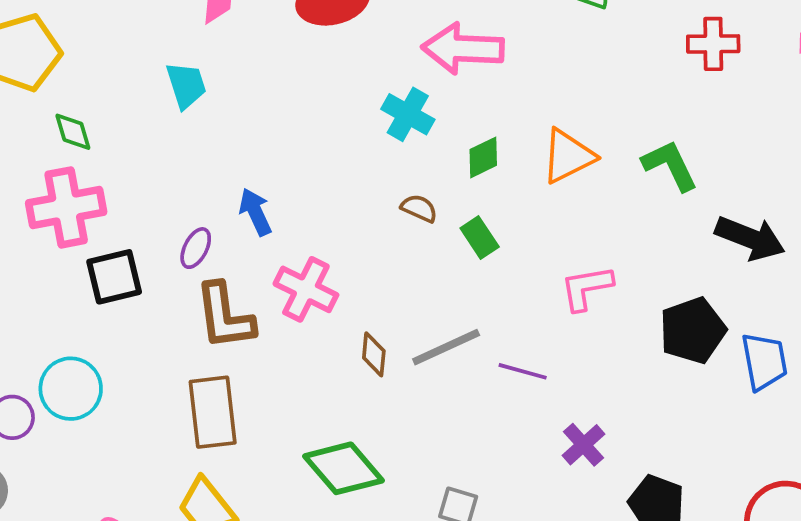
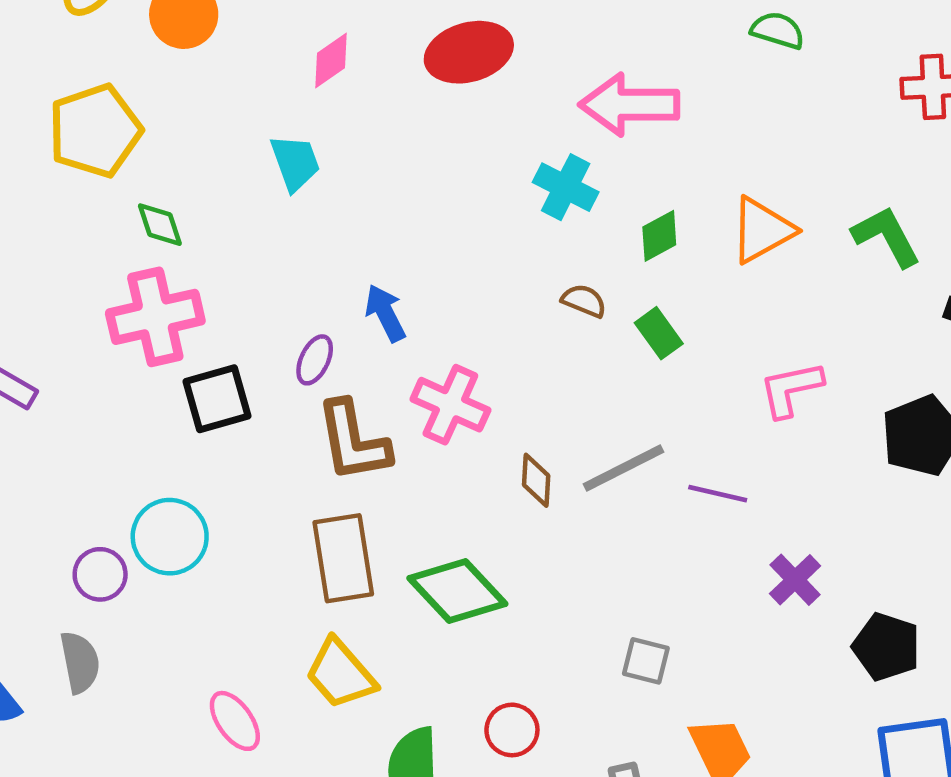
green diamond: (343, 468) -> (457, 591), moved

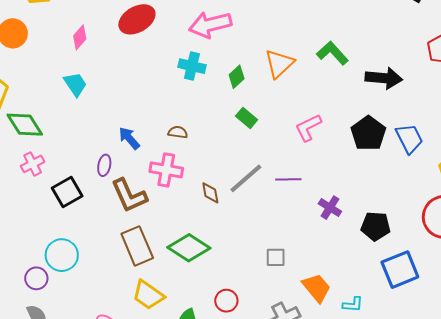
green diamond: (160, 225) -> (25, 125), size x1.6
brown semicircle: (584, 301) -> (178, 132), moved
pink cross: (155, 317) -> (33, 164), size x0.6

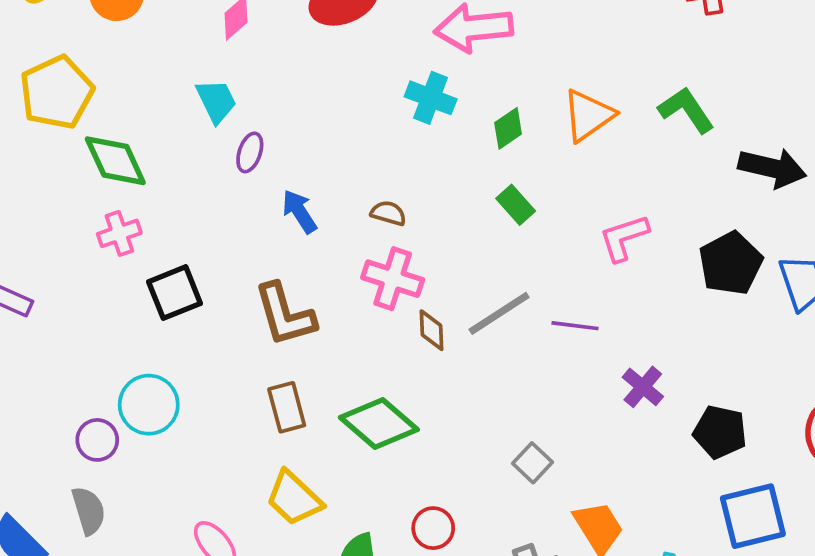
purple ellipse: (104, 165) -> (250, 152), moved
pink cross: (166, 170) -> (393, 279), moved
brown rectangle: (137, 246) -> (287, 407), size x0.7
gray square: (276, 257) -> (532, 463), turned 35

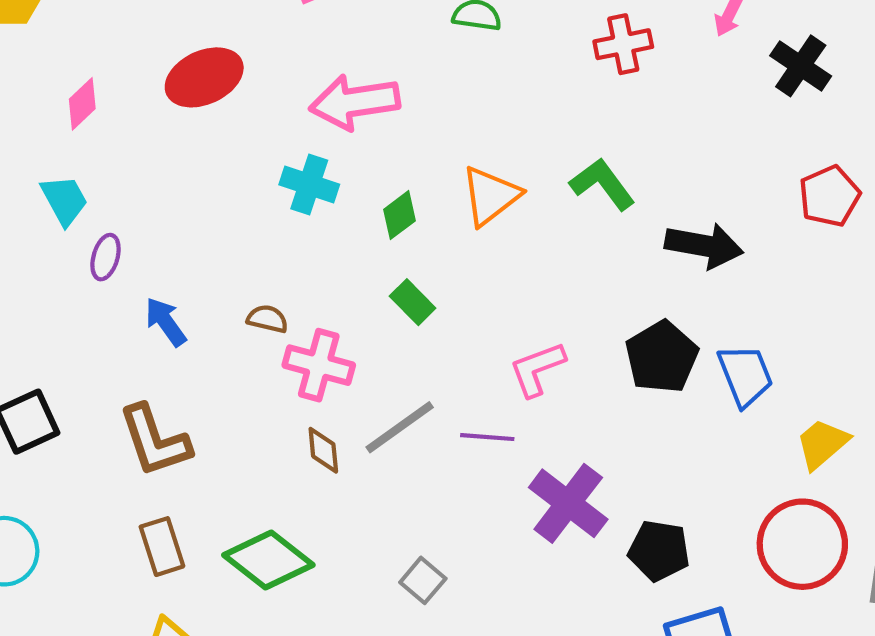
pink L-shape: (624, 238) -> (537, 369), moved
pink cross: (393, 279) -> (319, 365), moved
purple cross: (643, 387) -> (568, 503), size x1.6
gray square: (532, 463) -> (423, 580), moved

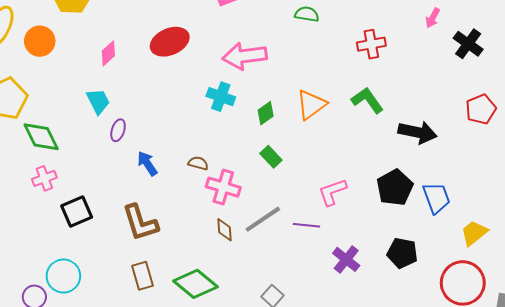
red cross: (623, 44) -> (371, 44), moved
purple cross: (568, 503) -> (346, 259), size x0.7
black pentagon: (659, 551) -> (402, 253), moved

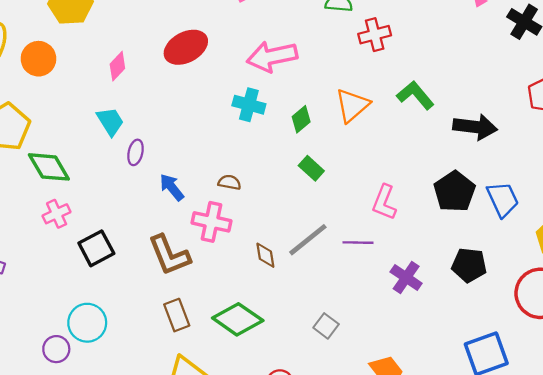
red cross: (371, 44) -> (375, 35), moved
pink cross: (223, 187) -> (211, 222), moved
pink L-shape: (332, 192) -> (384, 202), turned -44

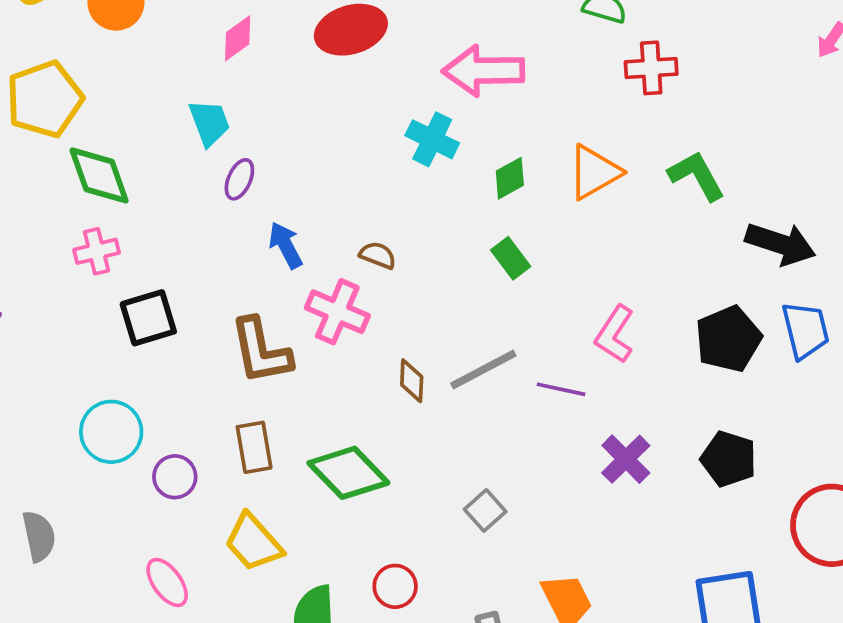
blue trapezoid: (503, 199) -> (805, 330), moved
purple circle: (56, 349) -> (175, 477), moved

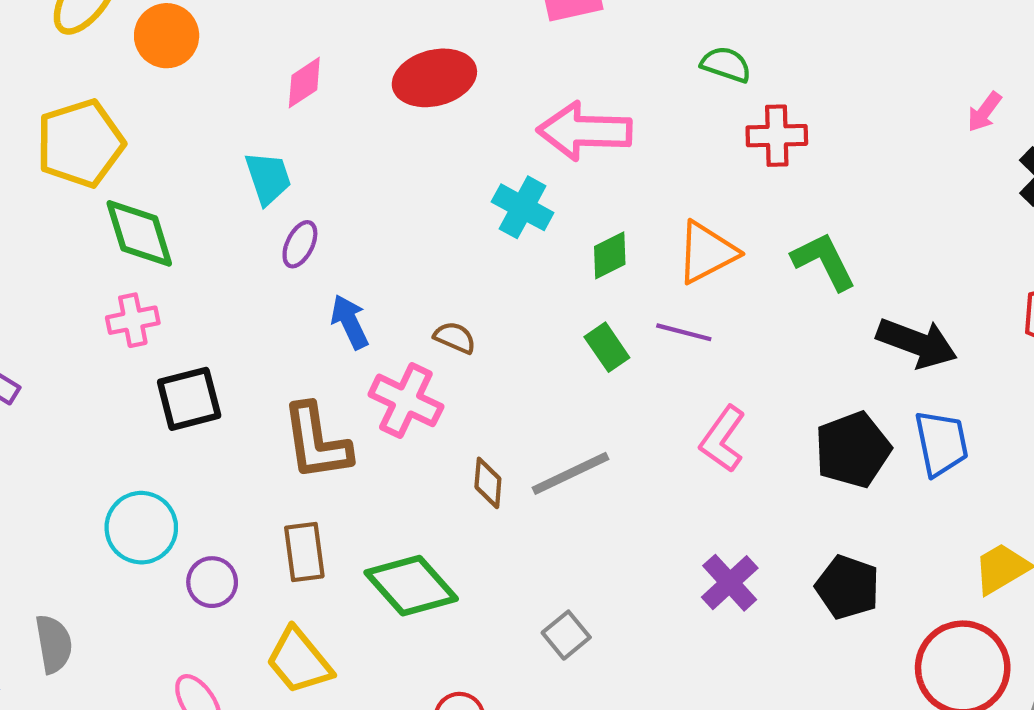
purple line: (561, 389) -> (684, 332), moved

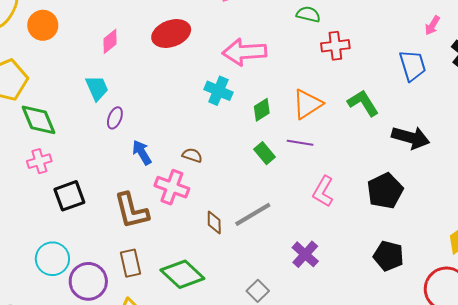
blue trapezoid: (941, 443) -> (413, 66), moved
purple circle: (212, 582) -> (88, 281), size x1.6
purple cross: (730, 583) -> (305, 254), moved

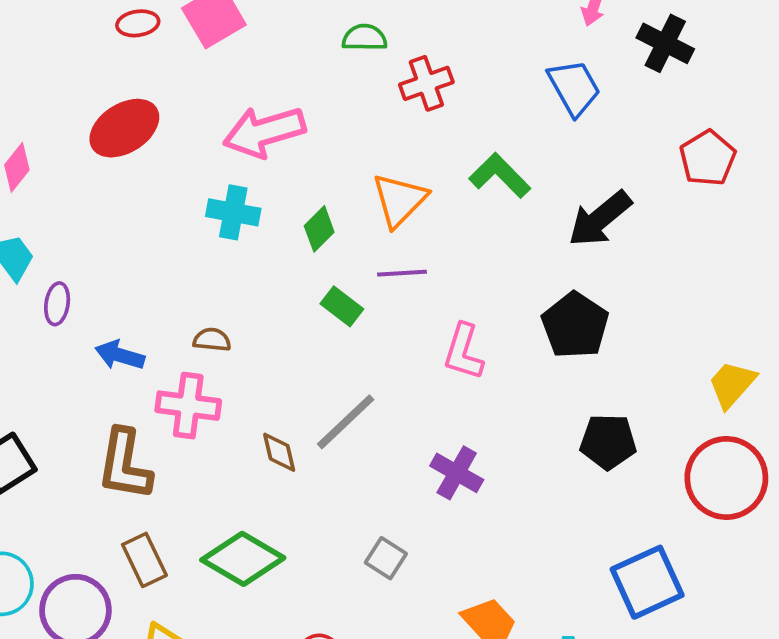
black arrow: (411, 138) -> (600, 219), turned 138
blue arrow: (142, 152) -> (120, 355), turned -30
brown L-shape: (131, 211) -> (125, 465), turned 36

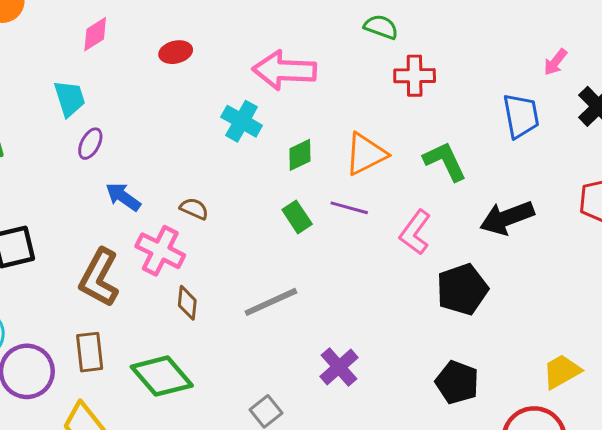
red ellipse: (124, 128) -> (176, 52), moved, size x0.6
pink L-shape: (464, 352) -> (415, 232), moved
brown diamond: (279, 452) -> (187, 303), moved

